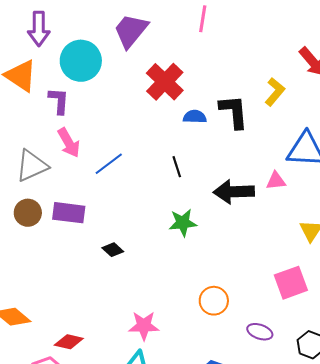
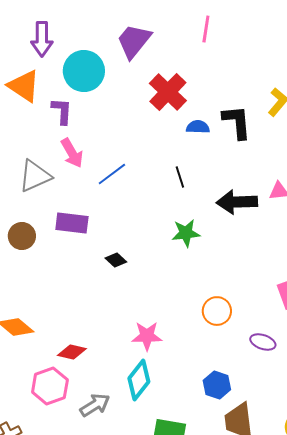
brown circle: (28, 213) -> (22, 236), moved

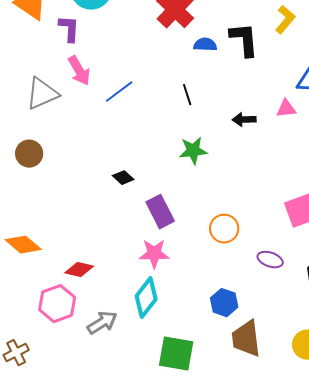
black arrow: (237, 202) -> (244, 120), size x0.6
purple rectangle: (72, 223) -> (160, 212), moved, turned 56

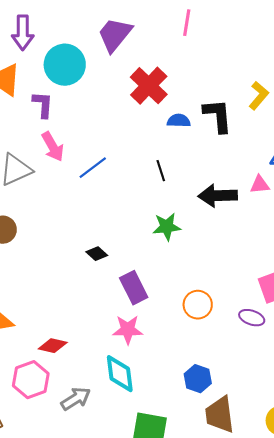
black arrow: (244, 120) -> (218, 196), size x1.6
purple ellipse: (270, 260) -> (252, 318), moved
cyan diamond: (146, 298) -> (120, 374), turned -45

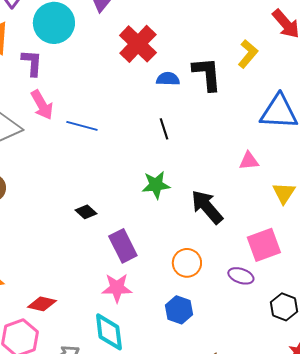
blue line: (93, 168) -> (82, 126), turned 52
black line: (161, 171) -> (164, 129), moved
pink triangle: (260, 185) -> (249, 161), moved
black arrow: (218, 196) -> (207, 207), moved, turned 51
blue hexagon: (198, 379) -> (179, 310), moved

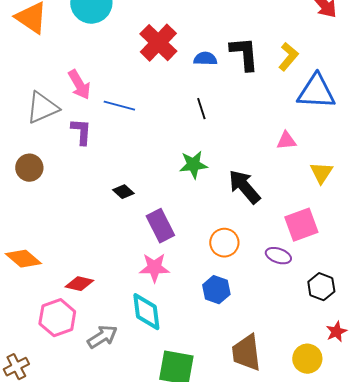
red cross: (138, 44) -> (158, 43), moved
yellow L-shape: (248, 54) -> (288, 57), moved
purple L-shape: (32, 63) -> (81, 132), moved

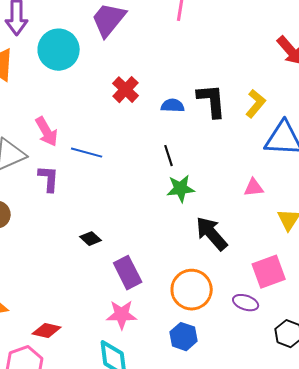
red cross: (158, 43) -> (126, 90), size x0.7
green star: (193, 165) -> (181, 189), moved
orange circle: (224, 243) -> (192, 290), size x1.4

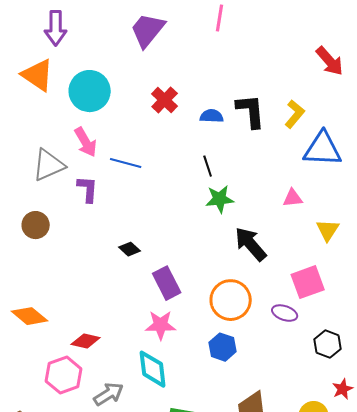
cyan circle: (59, 50) -> (90, 91), moved

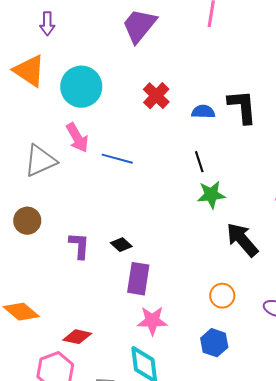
purple arrow: (56, 28) -> (47, 24), size x0.7
purple L-shape: (88, 189) -> (79, 246), moved
purple rectangle: (167, 283) -> (138, 279), moved, turned 36
orange circle: (231, 300) -> (222, 296), size x0.6

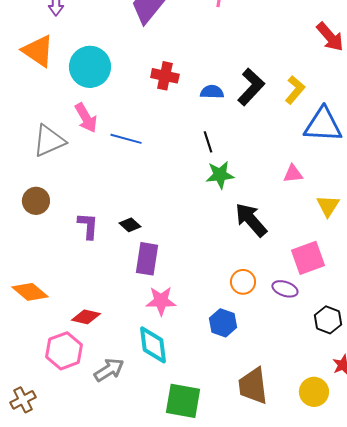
red cross: (156, 96) -> (165, 76), turned -32
black L-shape: (242, 107) -> (251, 87), turned 48
orange circle: (222, 296) -> (243, 282), moved

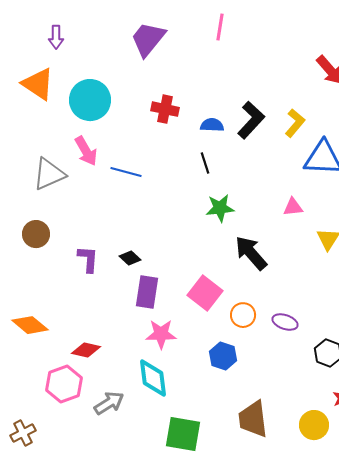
black line: (208, 142) -> (205, 163), moved
pink square: (308, 258) -> (205, 293), moved, turned -32

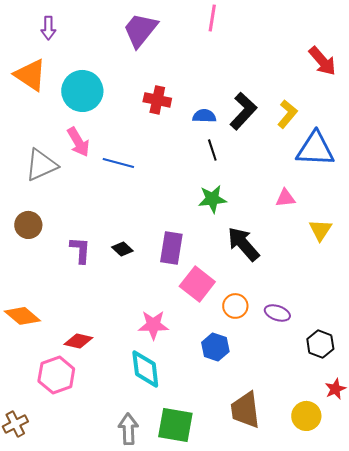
black line: (205, 163) -> (212, 150), moved
purple rectangle: (147, 292) -> (171, 248), moved
gray arrow: (109, 403) -> (128, 429), moved, turned -60

